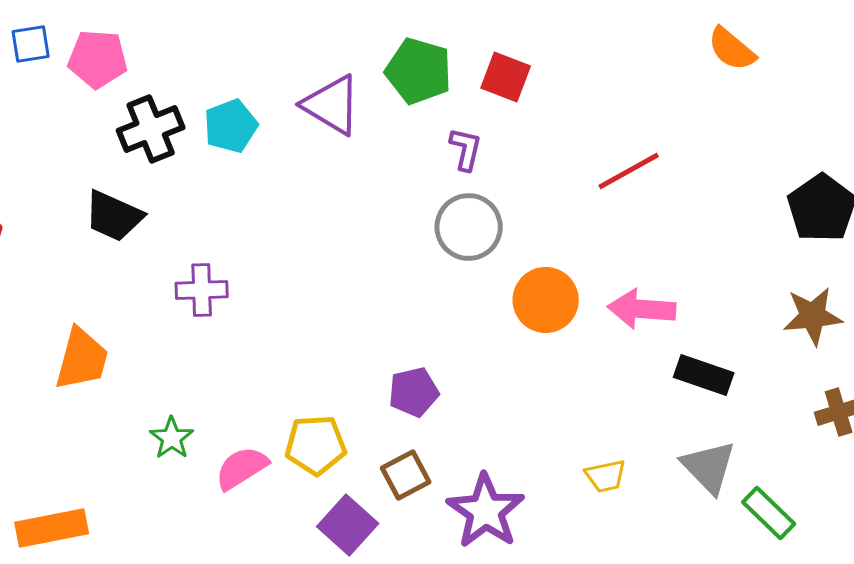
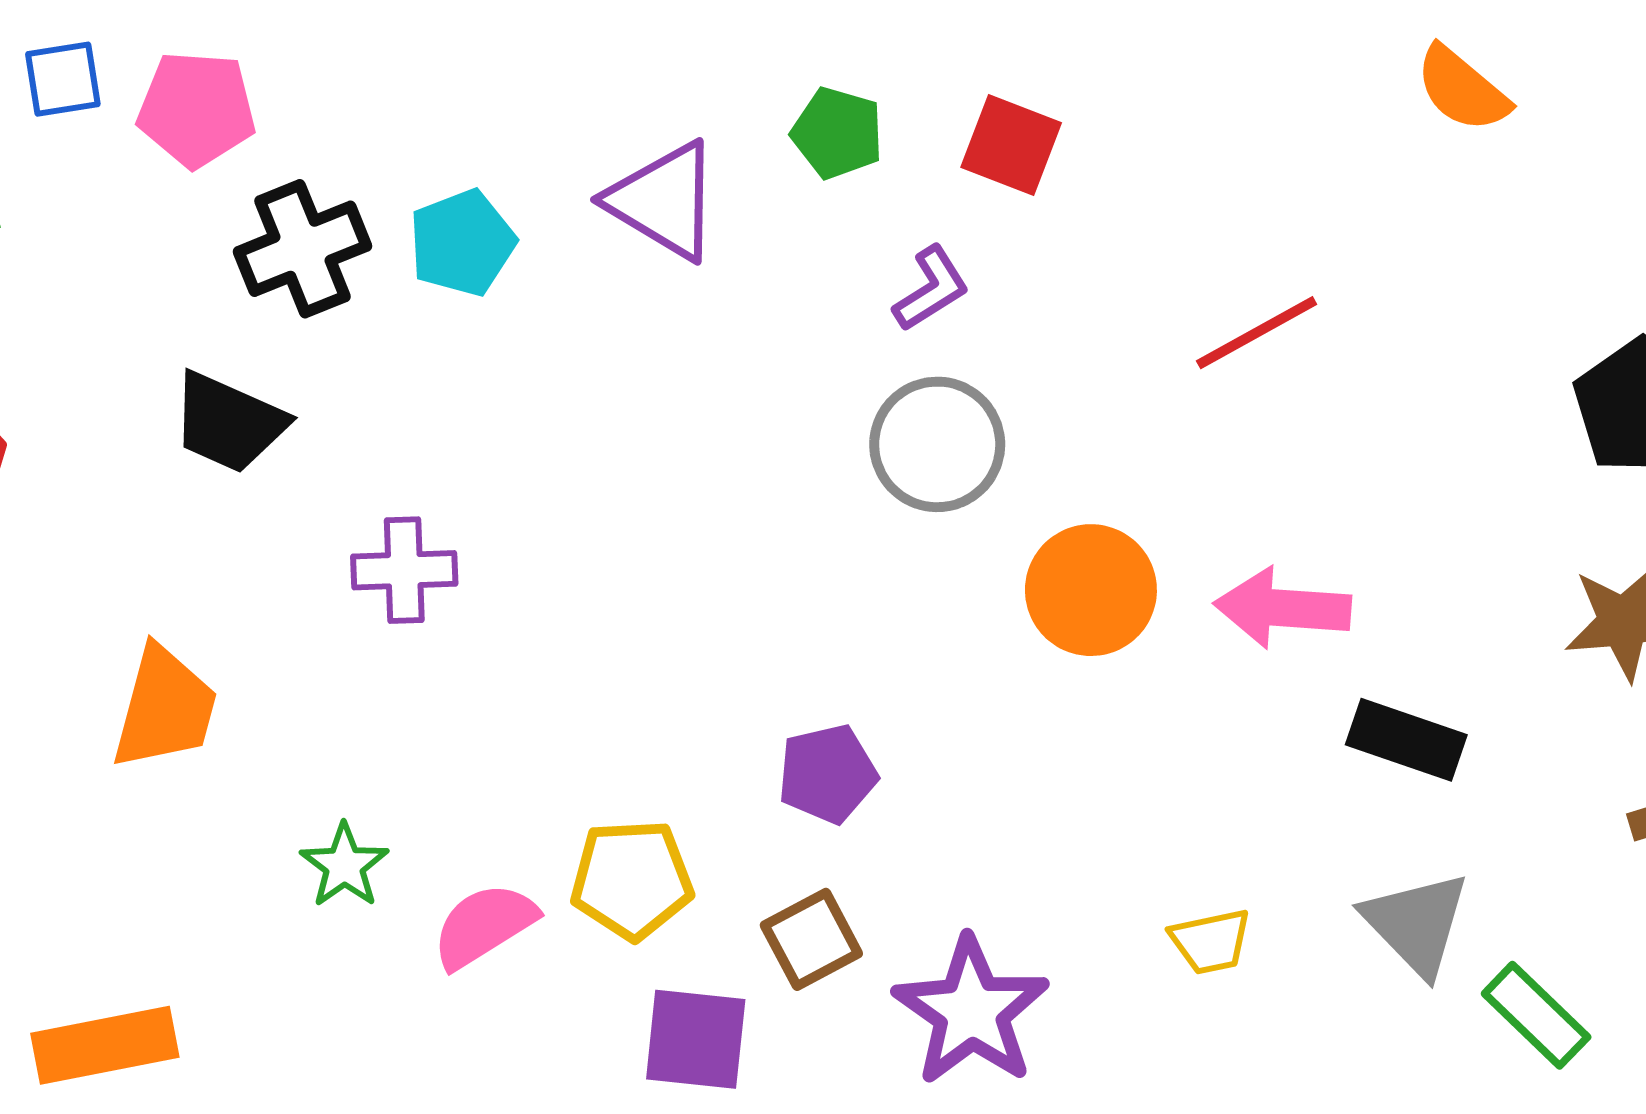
green pentagon: (419, 71) -> (837, 133), size x0.7
purple L-shape: (466, 149) -> (931, 289), turned 45
purple square: (348, 525) -> (696, 1039), turned -36

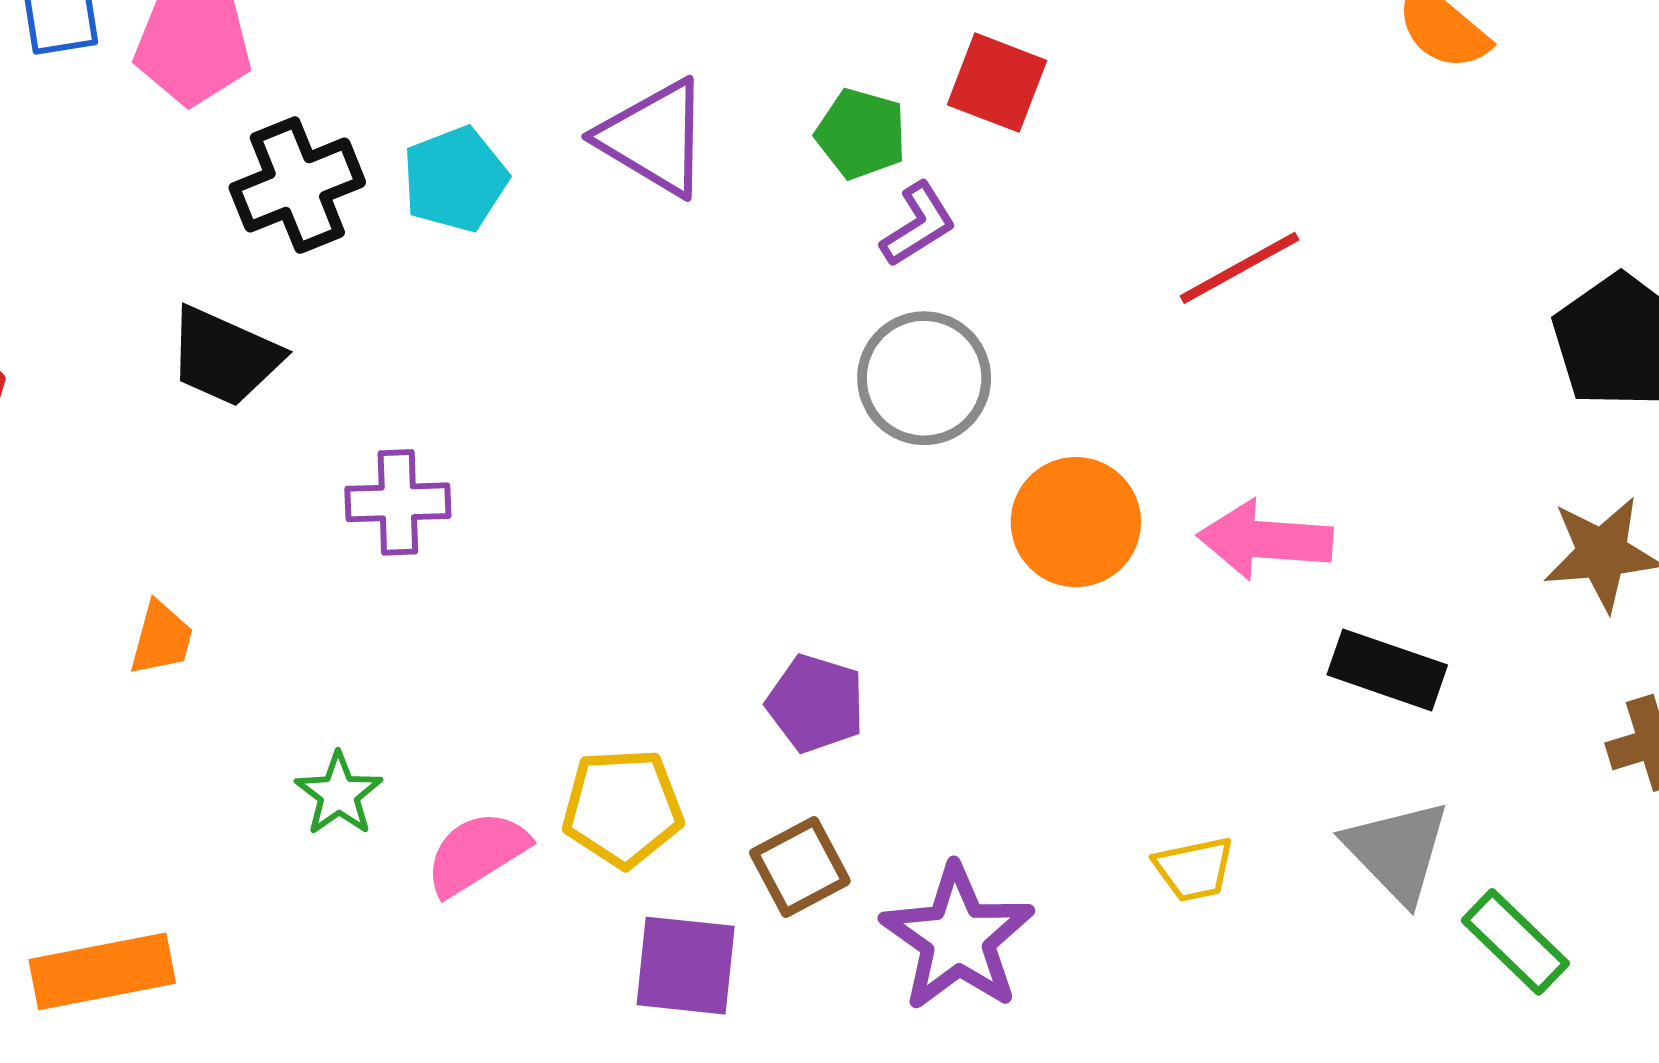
green pentagon: (837, 133) -> (861, 134), moved
orange trapezoid: (165, 708) -> (161, 638), size x0.6
purple pentagon: (827, 774) -> (816, 703), turned 30

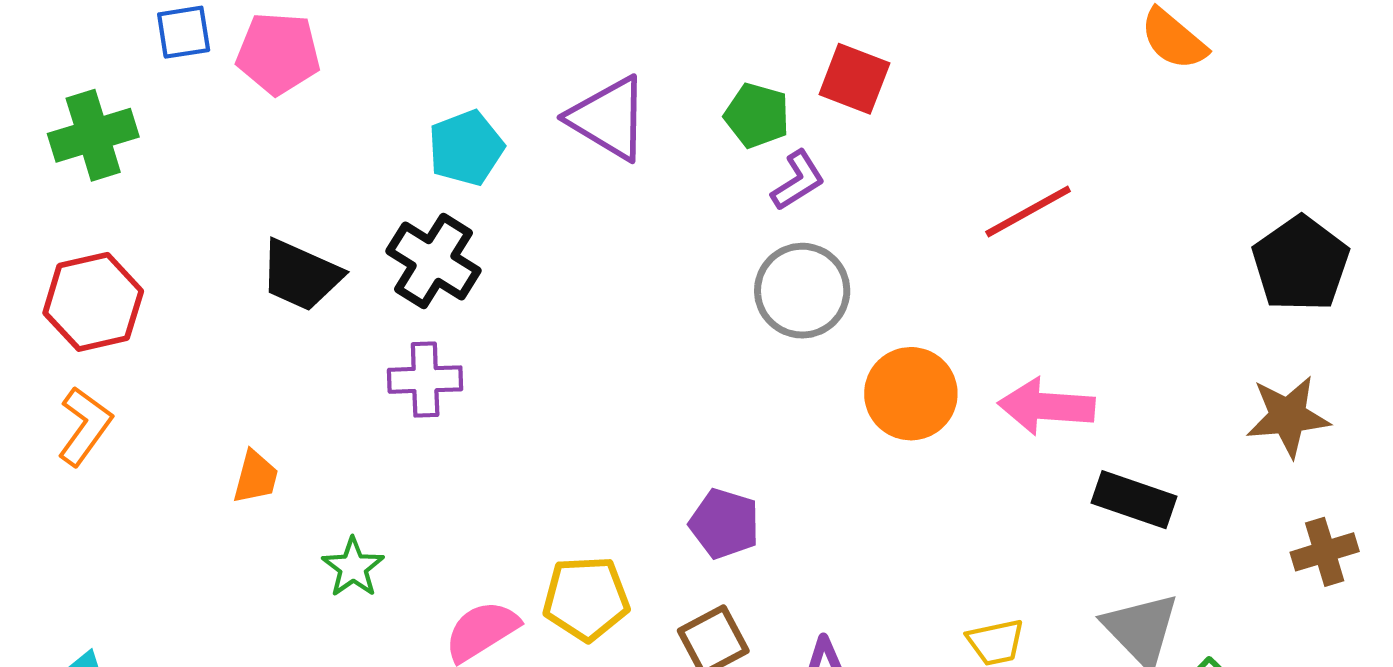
black cross: (297, 185) -> (434, 261), moved, turned -36
green star: (339, 794) -> (353, 567), moved

